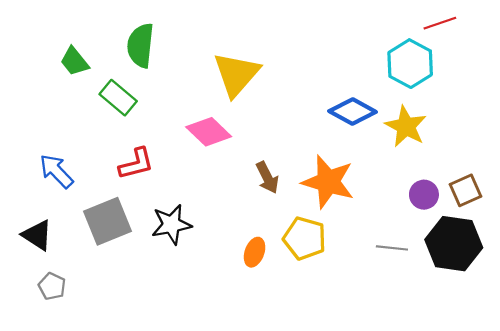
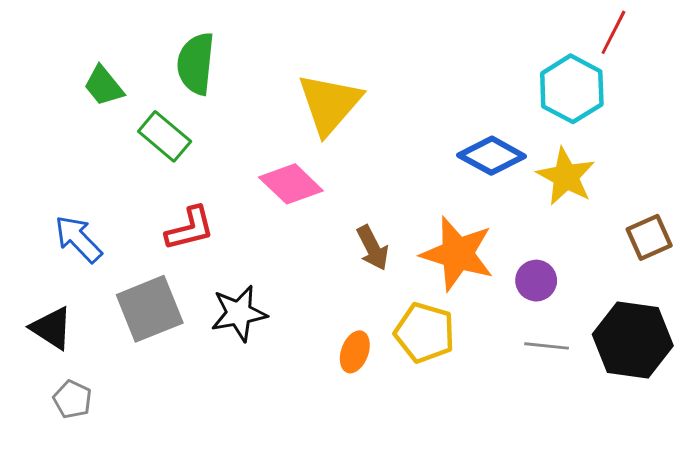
red line: (440, 23) -> (613, 32), turned -44
brown square: (465, 190) -> (649, 237), moved
purple circle: (424, 195) -> (536, 281), moved

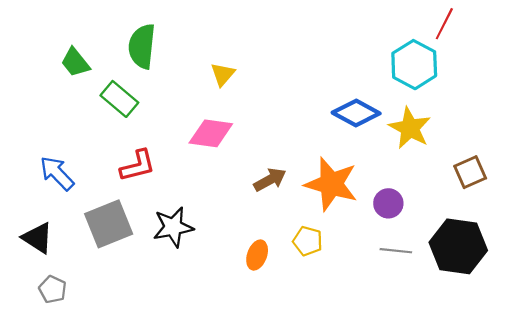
yellow triangle: (330, 104) -> (223, 74), moved, size x0.5
pink diamond: (291, 184) -> (211, 133), turned -36
brown arrow: (373, 248) -> (270, 180), turned -92
yellow pentagon: (425, 333) -> (308, 241), size x0.7

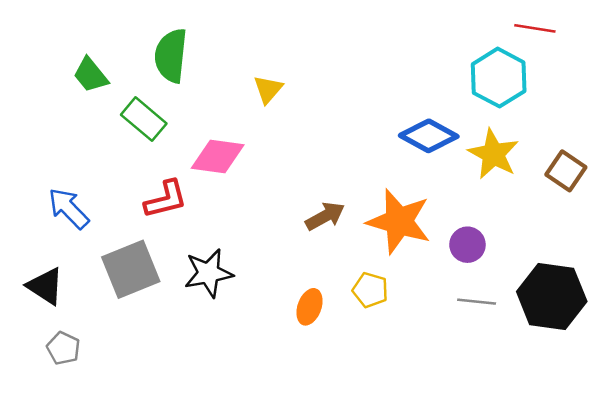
red line: (444, 24) -> (535, 28), turned 72
pink diamond: (211, 133) -> (218, 157), moved
brown square: (470, 172) -> (566, 171), moved, turned -32

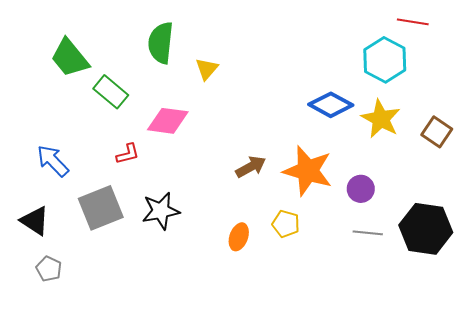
green semicircle: (171, 56) -> (161, 43), moved
green trapezoid: (91, 75) -> (70, 58), size x1.4
red L-shape: (166, 199) -> (128, 154), size x0.7

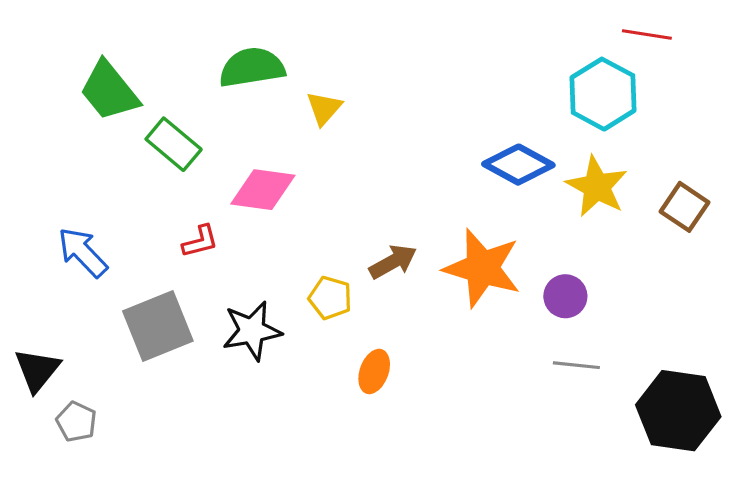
green semicircle: (161, 43) -> (252, 67), turned 75
black triangle: (35, 221) -> (37, 370), moved, turned 36
yellow pentagon: (286, 224) -> (330, 298), moved
black hexagon: (426, 229) -> (678, 411), moved

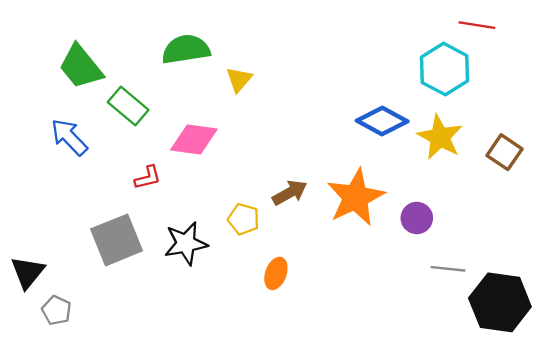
blue arrow: (83, 252) -> (69, 137), moved
orange star: (482, 268) -> (356, 197), turned 30
gray line: (576, 365) -> (448, 269), moved

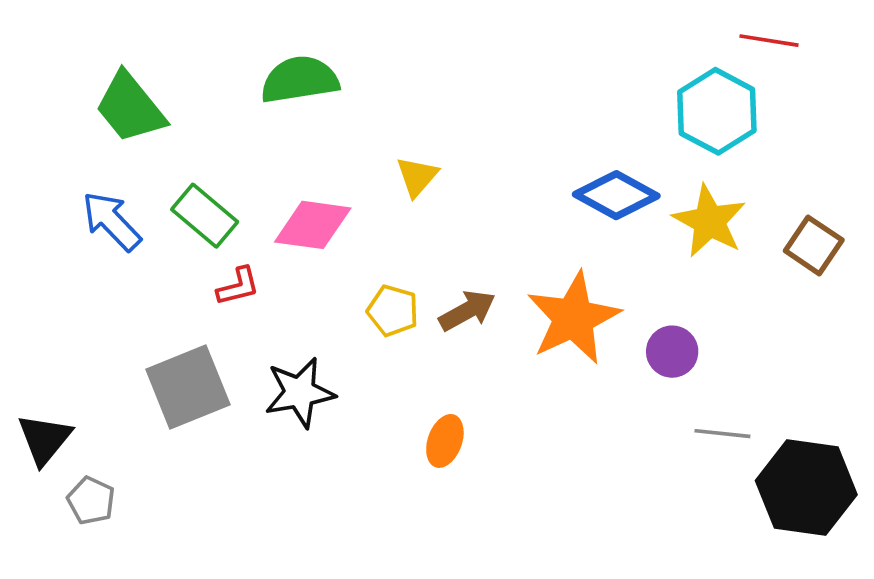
yellow triangle: (239, 79) -> (417, 177), moved
green rectangle: (128, 106) -> (205, 216), moved
yellow pentagon: (244, 219) -> (393, 311), moved

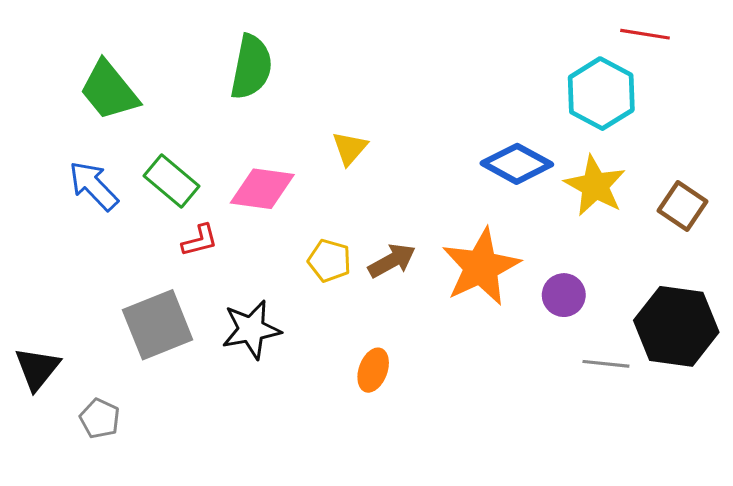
green semicircle: (300, 80) -> (251, 67), turned 110
black hexagon: (806, 488) -> (676, 326), moved
gray pentagon: (91, 501) -> (100, 419), moved

